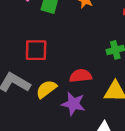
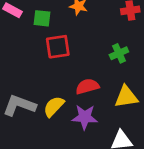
red square: (36, 50) -> (58, 47), moved

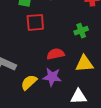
yellow semicircle: (54, 106) -> (29, 82), moved

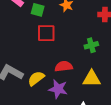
yellow semicircle: (29, 82) -> (36, 78), moved

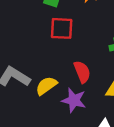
red semicircle: (64, 66) -> (82, 72), turned 72

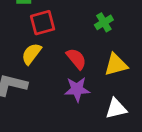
yellow semicircle: (46, 86) -> (31, 54), moved

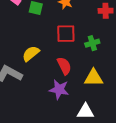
red square: (43, 23) -> (66, 34), moved

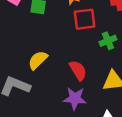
red square: (66, 34) -> (85, 19), moved

